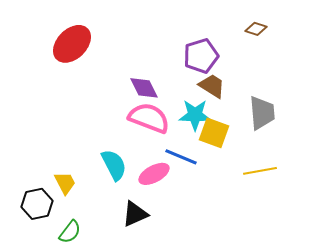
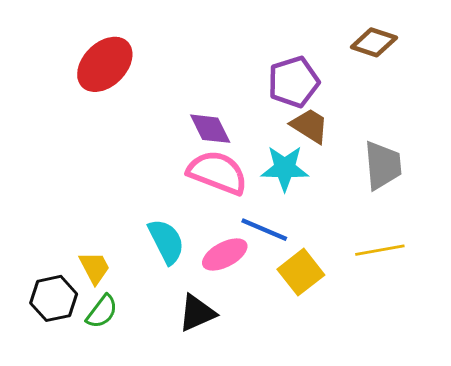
brown diamond: (256, 29) -> (374, 42), size x1.4
yellow square: (214, 133) -> (301, 272), moved, turned 32
green semicircle: (70, 232) -> (102, 312), moved

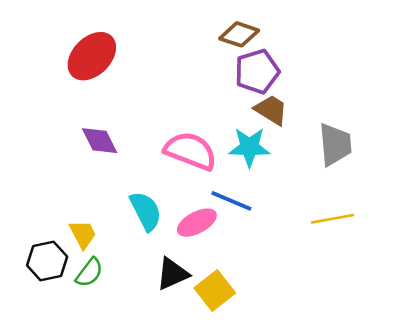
brown diamond: (374, 42) -> (239, 34), moved
purple diamond: (210, 129) -> (100, 141), moved
yellow square: (301, 272) -> (215, 290), moved

